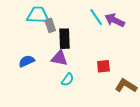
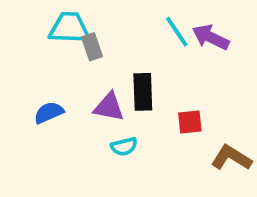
black rectangle: (64, 39) -> (143, 92), moved
cyan semicircle: (68, 80) -> (124, 146), turned 40

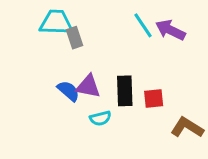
black rectangle: (143, 92) -> (125, 91), moved
blue semicircle: (49, 113) -> (68, 91), moved, turned 65

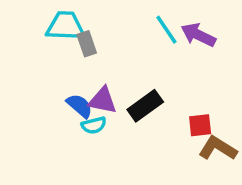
black rectangle: (125, 91) -> (145, 106), turned 56
red square: (154, 98) -> (200, 125), moved
cyan semicircle: (100, 118) -> (94, 125), moved

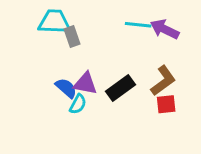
cyan line: (166, 30) -> (138, 25), turned -50
cyan semicircle: (94, 125) -> (78, 104), turned -48
brown L-shape: (218, 148) -> (163, 81), moved, turned 112

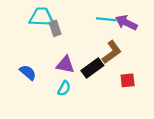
brown L-shape: (163, 81) -> (112, 52), moved
blue semicircle: (66, 88) -> (28, 73), moved
cyan semicircle: (78, 104) -> (64, 88), moved

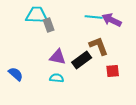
brown L-shape: (112, 52) -> (99, 46), turned -75
blue semicircle: (28, 73) -> (16, 74), moved
cyan semicircle: (64, 88) -> (57, 78), turned -112

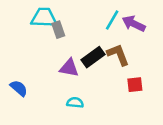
cyan line: (94, 17) -> (112, 20), turned -66
black rectangle: (82, 60) -> (93, 57), moved
cyan semicircle: (57, 78) -> (75, 103), moved

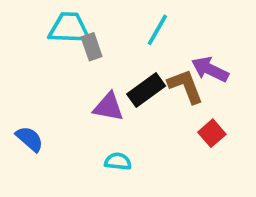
cyan line: (112, 20) -> (157, 30), moved
purple arrow: (134, 24) -> (210, 69), moved
red square: (135, 85) -> (212, 133), turned -35

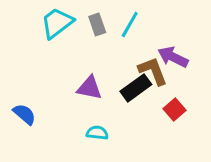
cyan trapezoid: (69, 28) -> (57, 23), turned -39
gray rectangle: (92, 47) -> (97, 24), moved
black rectangle: (146, 90) -> (136, 88), moved

